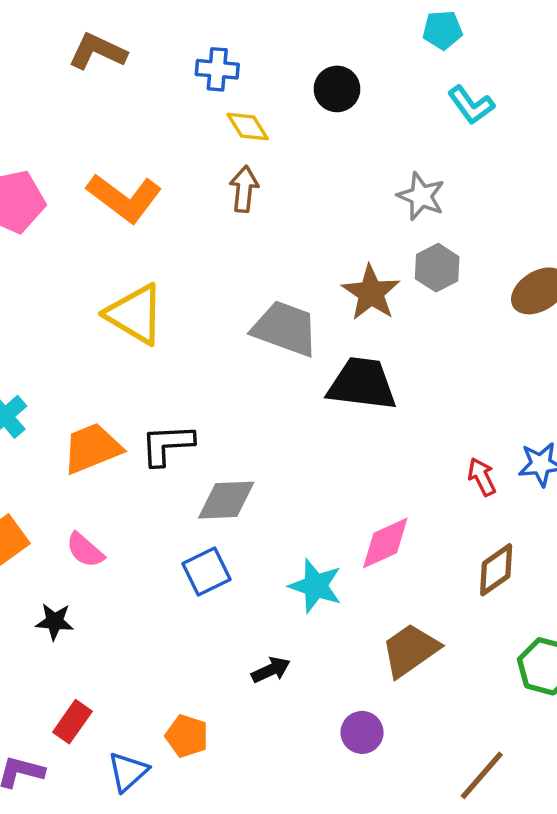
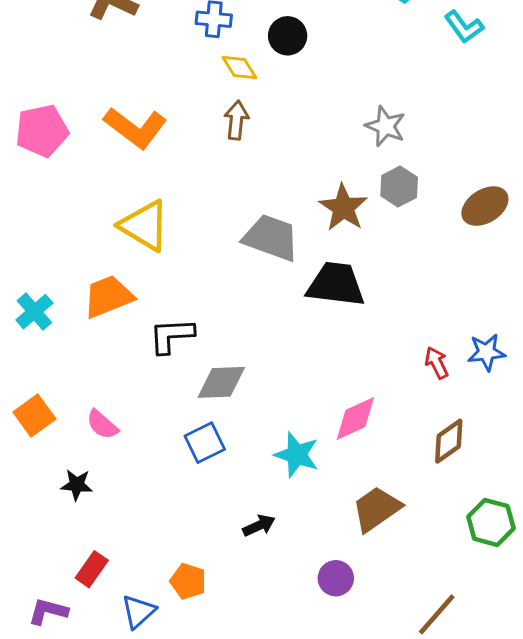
black circle: (337, 89) -> (288, 36), moved
cyan L-shape: (471, 105) -> (464, 27), moved
orange trapezoid: (92, 448) -> (108, 296), moved

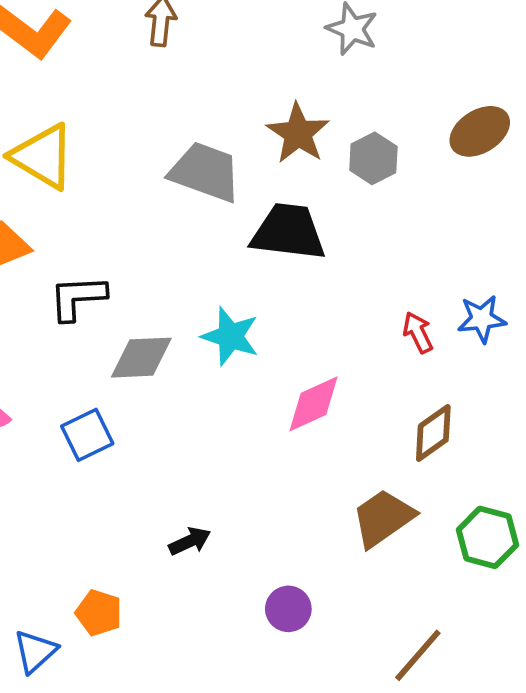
gray hexagon: (399, 186) -> (373, 158), moved
blue square: (205, 443) -> (87, 435), moved
cyan star: (297, 455) -> (230, 336), moved
brown trapezoid: (376, 509) -> (383, 518), moved

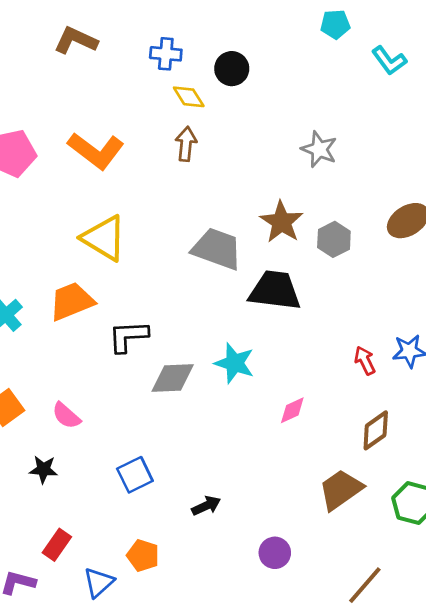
pink diamond: (313, 404) -> (292, 410), size x0.7
blue square: (87, 435) -> (135, 475), moved

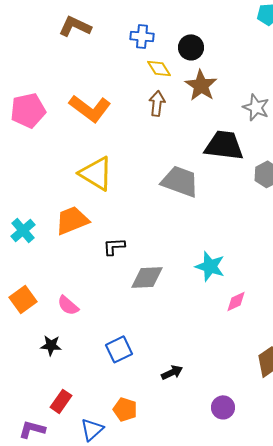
brown star: (282, 222) -> (201, 85), moved
black trapezoid: (275, 291) -> (224, 145), moved
black L-shape: (128, 336) -> (114, 246), size x0.7
cyan star: (234, 363) -> (210, 266), moved

